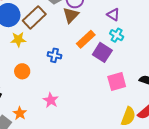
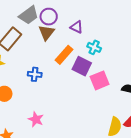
purple triangle: (113, 15) -> (77, 27), moved
pink square: (117, 82) -> (100, 80), moved

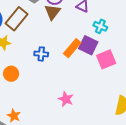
orange rectangle: (64, 55) -> (72, 48), moved
pink star: (36, 119) -> (66, 99), moved

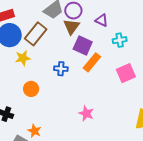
cyan cross: (100, 26) -> (120, 40), turned -32
purple square: (88, 45) -> (83, 45), moved

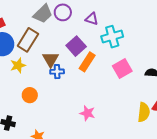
brown triangle: (72, 27) -> (50, 59), moved
cyan cross: (120, 40) -> (112, 37), size x1.5
purple square: (83, 45) -> (76, 46), turned 30

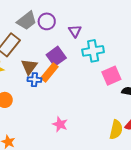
purple triangle: (92, 19) -> (75, 31), turned 32
orange rectangle: (87, 62) -> (49, 72), moved
pink square: (122, 69) -> (111, 76), moved

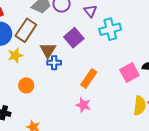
orange rectangle: (49, 72) -> (89, 78), moved
pink square: (111, 76) -> (129, 73), moved

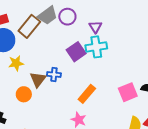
cyan cross: (110, 29) -> (96, 47), moved
brown rectangle: (26, 30) -> (29, 26), moved
brown triangle: (48, 50) -> (38, 79), moved

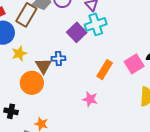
orange circle: (24, 94) -> (32, 83), size x1.5
orange rectangle: (87, 94) -> (105, 70), moved

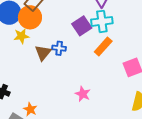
orange rectangle: (105, 70) -> (103, 46), moved
orange circle: (32, 83) -> (30, 17), moved

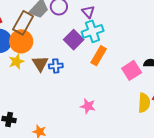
brown triangle: (43, 53) -> (40, 64), moved

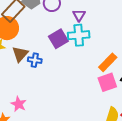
orange rectangle: (99, 56) -> (108, 62), moved
pink star: (88, 106) -> (19, 104), moved

